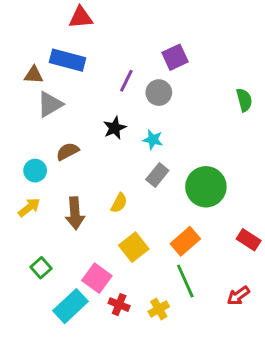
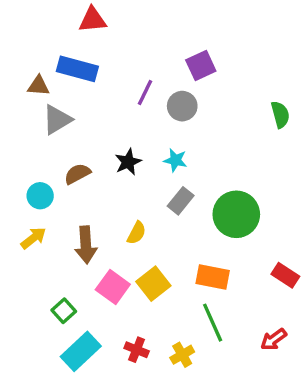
black star: (115, 128) -> (128, 162), moved
orange rectangle: (185, 241) -> (213, 277), turned 52
green square: (41, 268) -> (64, 311), moved
pink square: (97, 278) -> (113, 287), moved

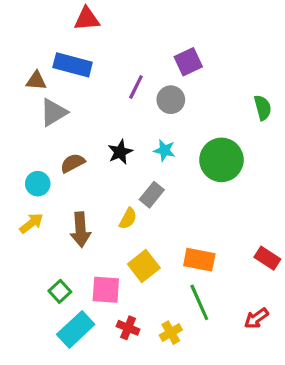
gray rectangle: (181, 201) -> (152, 195), moved
green circle: (236, 214) -> (221, 160), moved
pink square: (113, 287) -> (106, 290), moved, turned -32

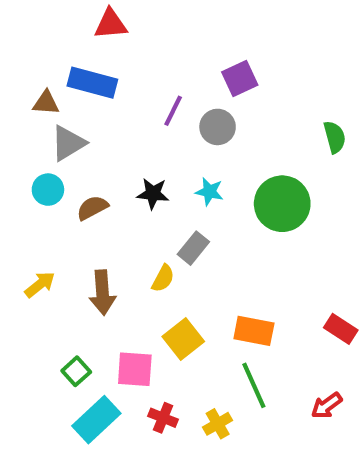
black star: (120, 152) -> (153, 194), turned 30
cyan circle: (38, 184) -> (48, 190), moved

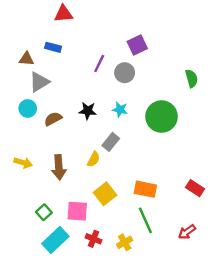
blue rectangle: (92, 83) -> (53, 47), size x0.6
yellow arrow: (40, 284) -> (23, 163), turned 54

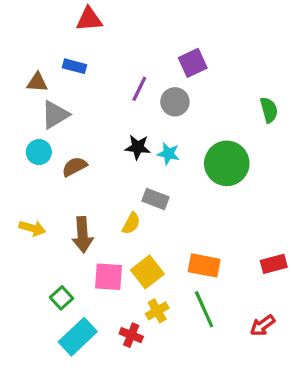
black star: (88, 111) -> (138, 147), moved
gray rectangle: (111, 142) -> (155, 199), turned 72
red rectangle: (195, 188) -> (274, 264), turned -48
pink square: (77, 211) -> (109, 277), moved
yellow cross: (125, 242) -> (157, 311), moved

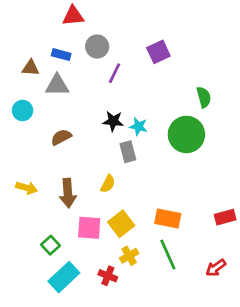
gray circle: (175, 102) -> (97, 47), moved
green semicircle: (269, 110) -> (204, 97), moved
gray triangle: (55, 115) -> (57, 85), moved, turned 30
cyan circle: (39, 152) -> (23, 110), moved
gray rectangle: (155, 199) -> (128, 152), moved, turned 54

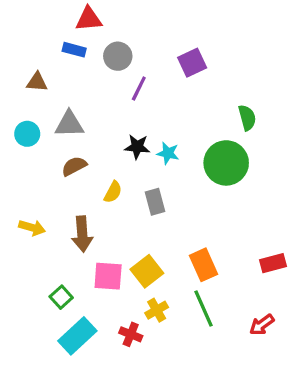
blue rectangle: (61, 55) -> (74, 50), moved
gray triangle: (57, 85) -> (69, 124), moved
gray rectangle: (128, 152) -> (155, 202), moved
yellow semicircle: (108, 184) -> (113, 192), moved
orange rectangle: (168, 218) -> (203, 265), turned 55

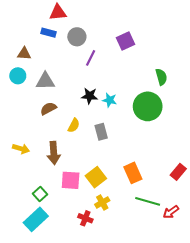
cyan circle: (27, 134) -> (18, 76), moved
red rectangle: (273, 263) -> (178, 172), turned -35
green line: (203, 308) -> (148, 201), moved, turned -50
cyan rectangle: (77, 336) -> (36, 219), moved

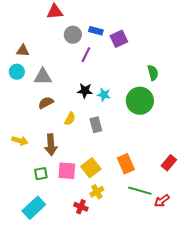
blue rectangle: (48, 33) -> (96, 31), moved
green square: (40, 194) -> (41, 174), moved, turned 32

